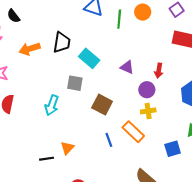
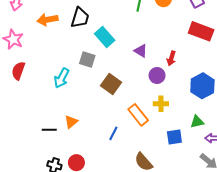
yellow cross: (148, 111) -> (161, 104), moved
blue line: (109, 140) -> (113, 133), moved, turned 40

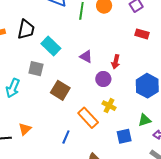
red rectangle: (201, 31) -> (142, 34), size x0.6
yellow cross: (161, 104) -> (109, 106), turned 32

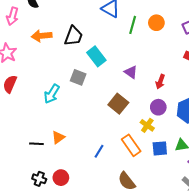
purple circle: (103, 79) -> (158, 107), moved
brown square: (60, 90) -> (118, 104), moved
orange rectangle: (88, 118) -> (131, 145), moved
blue square: (124, 136) -> (160, 148), moved

